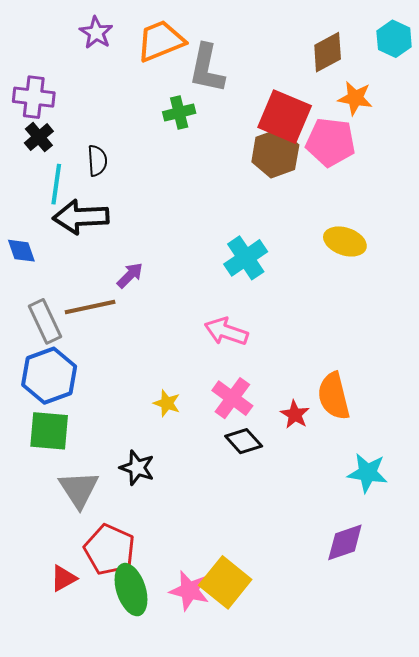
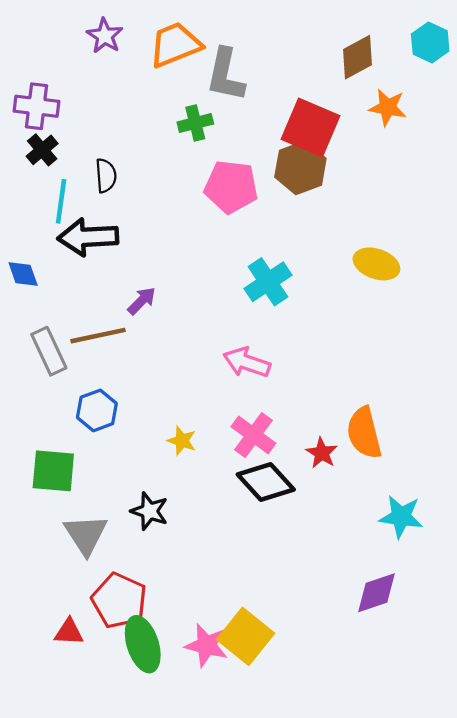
pink pentagon: (331, 142) -> (231, 187), moved
blue hexagon: (49, 376) -> (97, 410), moved, size x0.7
black diamond: (244, 441) -> (266, 482), size x1.4
red triangle: (63, 578) -> (69, 632), turned 32

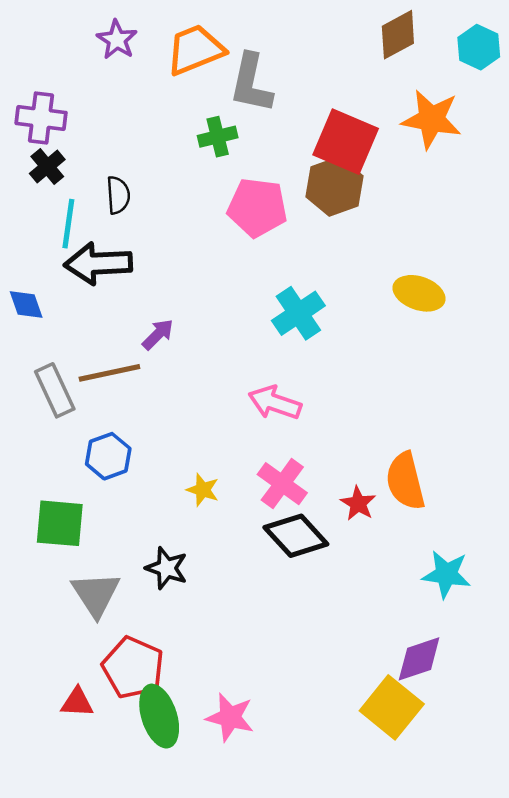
brown diamond: (357, 57) -> (398, 35), moved
orange star: (388, 107) -> (431, 119), size x1.4
yellow square: (246, 636) -> (392, 707), moved

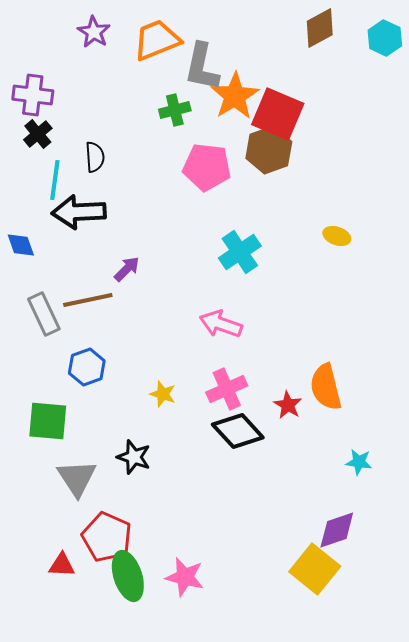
orange star: (431, 119) -> (235, 96), moved, turned 30
yellow ellipse: (419, 293) -> (337, 236), size x0.7
pink cross: (282, 484) -> (227, 389), turned 30
cyan star: (446, 574) -> (359, 462), size x0.7

